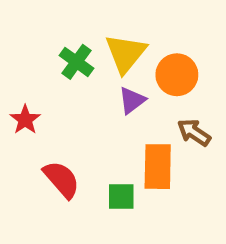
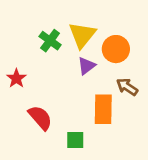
green square: (121, 197) -> (75, 140), moved

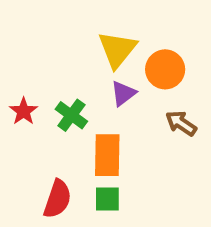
green cross: (50, 41) -> (71, 115), moved
orange rectangle: (103, 109) -> (107, 155), moved
red semicircle: (40, 118) -> (57, 199), moved, turned 60

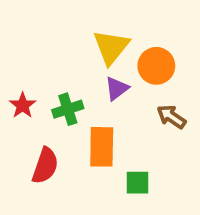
green cross: (71, 115) -> (68, 109), turned 36
red semicircle: (57, 199) -> (45, 166), moved
green square: (107, 199) -> (137, 183), moved

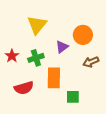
yellow triangle: (111, 47) -> (37, 25), moved
brown arrow: (171, 117) -> (91, 62), turned -56
red semicircle: (45, 166) -> (24, 88), turned 54

